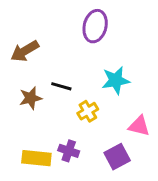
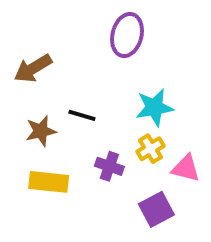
yellow cross: (88, 111) -> (151, 149), moved
purple cross: (69, 151) -> (109, 166), moved
yellow rectangle: (36, 158) -> (49, 182), moved

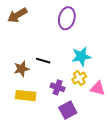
brown arrow: (33, 68) -> (17, 15), moved
purple square: (156, 209) -> (68, 110), moved

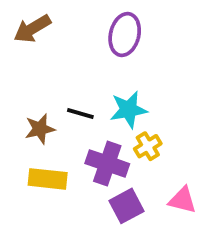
cyan star: (81, 56) -> (128, 110), moved
purple cross: (58, 87) -> (107, 164), size x1.5
pink triangle: (98, 88) -> (182, 200), moved

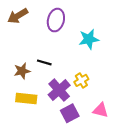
purple ellipse: (125, 34) -> (56, 20), moved
cyan star: (128, 110) -> (89, 39), moved
purple cross: (107, 164) -> (59, 90), turned 30

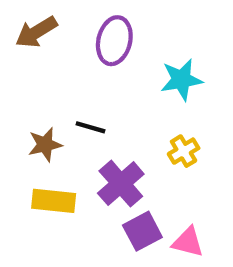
yellow cross: (81, 80) -> (184, 151), moved
pink triangle: (100, 110) -> (188, 242), moved

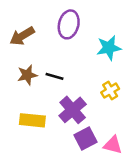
brown arrow: (36, 32) -> (22, 36), moved
brown star: (45, 145) -> (27, 75), moved

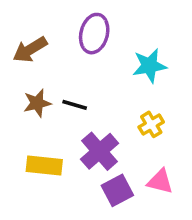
pink triangle: (113, 145) -> (160, 182), moved

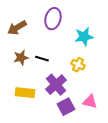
yellow cross: (151, 124) -> (78, 65), moved, turned -32

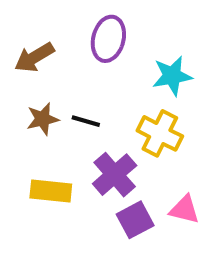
yellow cross: (78, 65) -> (160, 133), size x1.5

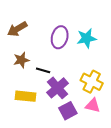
purple ellipse: (108, 39) -> (60, 37), moved
black line: (86, 121) -> (43, 70), moved
yellow cross: (160, 133) -> (92, 82), moved

